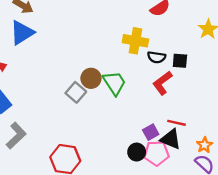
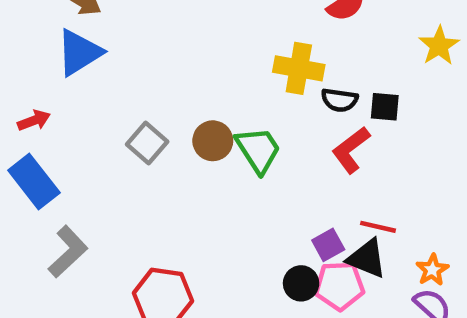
gray square: (76, 92) -> (147, 143), moved

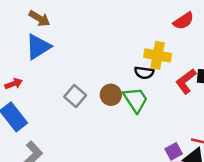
black semicircle: (340, 100) -> (144, 73), moved
red L-shape: (351, 150) -> (186, 81), moved

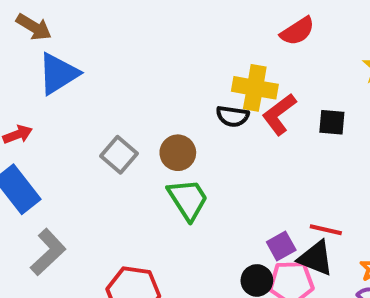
brown arrow: (39, 18) -> (34, 27), moved
red L-shape: (186, 81) -> (279, 114), moved
green trapezoid: (135, 100) -> (188, 199), moved

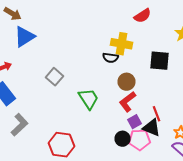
red L-shape: (279, 114) -> (128, 102), moved
black square: (332, 122) -> (160, 61), size x1.5
brown circle: (178, 153) -> (126, 82), moved
red line: (326, 230) -> (156, 114), turned 56

